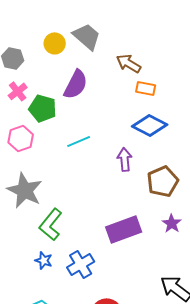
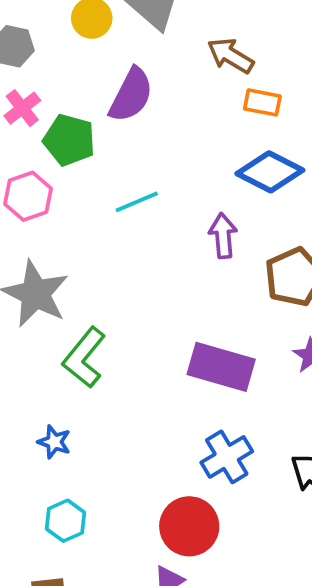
purple rectangle: (124, 229) -> (221, 367), turned 36
blue star: (44, 260) -> (54, 442), moved
blue cross: (81, 264) -> (227, 457), moved

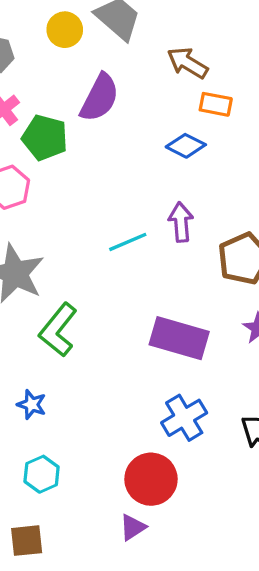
blue diamond: (270, 172) -> (186, 146), moved, size x0.7
cyan line: (137, 202) -> (128, 242), moved

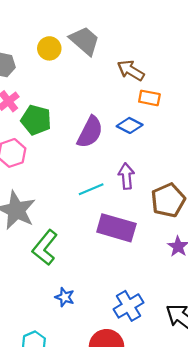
purple semicircle: (100, 98) -> (90, 132), moved
purple rectangle: (179, 338) -> (116, 228), moved
blue star: (32, 405) -> (65, 297), moved

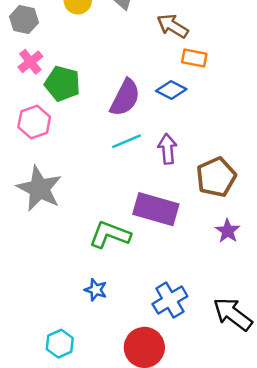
cyan line: (91, 189) -> (126, 141), moved
green L-shape: (45, 248) -> (110, 235), moved, turned 72

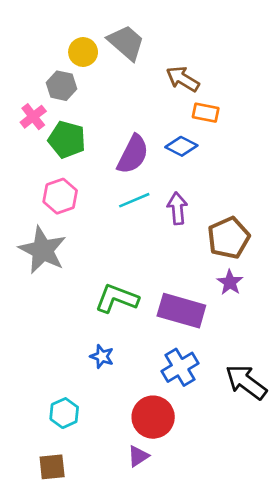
gray hexagon: (24, 20) -> (61, 86), moved
pink hexagon: (34, 122) -> (60, 196), moved
purple rectangle: (156, 209) -> (181, 311), moved
purple star: (228, 231) -> (230, 282), moved

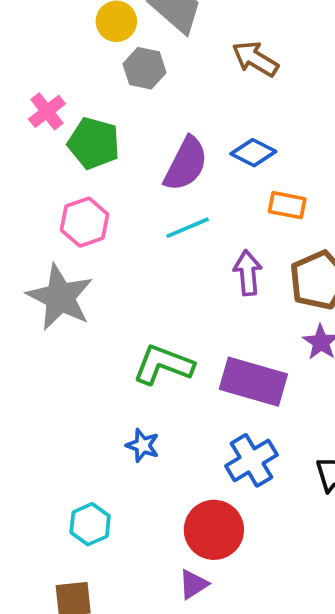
gray hexagon: (61, 86) -> (144, 68), moved
orange rectangle: (206, 113) -> (287, 205), moved
purple arrow: (177, 208) -> (248, 273), moved

